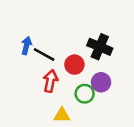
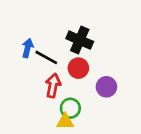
black cross: (100, 47) -> (80, 40), moved
green circle: (85, 94) -> (70, 108), moved

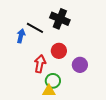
black cross: (80, 40) -> (60, 19), moved
black line: (46, 57) -> (35, 28), moved

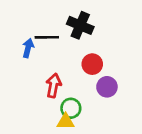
black line: (35, 28) -> (47, 37), turned -30
red circle: (59, 51) -> (92, 64), moved

